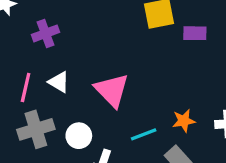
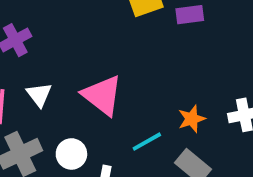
white triangle: (59, 82) -> (39, 95), turned 30

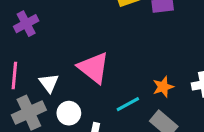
white triangle: (39, 95) -> (49, 83), moved

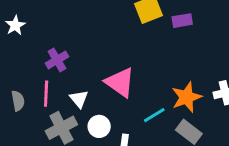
purple cross: (26, 24) -> (57, 60), moved
orange star: (163, 87) -> (187, 97), size x1.5

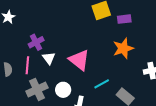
orange star: (187, 97) -> (123, 48), moved
white triangle: (79, 99) -> (49, 58), moved

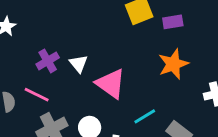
white triangle: (49, 58) -> (79, 64), moved
pink line: (27, 65) -> (37, 95), turned -66

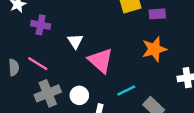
purple cross: (48, 61) -> (41, 25), moved, turned 36

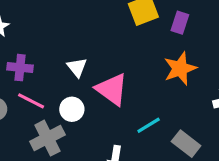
purple rectangle: (157, 14) -> (180, 23), turned -63
purple cross: (41, 25) -> (20, 68), moved
white circle: (79, 95) -> (72, 109), moved

